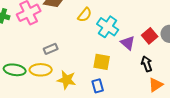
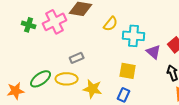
cyan cross: (108, 27) -> (134, 36), turned -30
green ellipse: (15, 70) -> (41, 79), turned -45
blue rectangle: (98, 86) -> (124, 95), turned 40

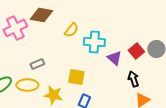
yellow square: (128, 71) -> (76, 77), moved

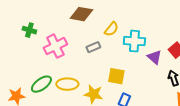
pink cross: (15, 28) -> (55, 46), moved
gray rectangle: (37, 64) -> (93, 47), moved

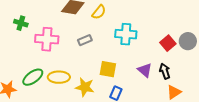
yellow semicircle: (111, 29) -> (99, 12), moved
pink cross: (55, 46) -> (47, 39), turned 30
purple triangle: (154, 57) -> (145, 70), moved

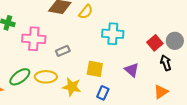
gray rectangle: (85, 40) -> (63, 51), moved
black arrow: (165, 71) -> (166, 63), moved

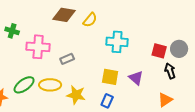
red square: (155, 43) -> (159, 51), turned -35
yellow square: (95, 69) -> (110, 77), moved

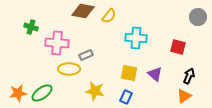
gray circle: (179, 49) -> (198, 17), moved
black arrow: (170, 71) -> (189, 76), moved, turned 42
green ellipse: (24, 85) -> (42, 93), moved
yellow ellipse: (50, 85) -> (69, 69), moved

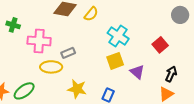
cyan cross: (136, 38) -> (118, 36), turned 30
red square: (178, 47) -> (160, 45), turned 35
yellow square: (129, 73) -> (115, 61), moved, turned -30

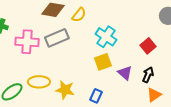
gray rectangle: (68, 53) -> (57, 38), moved, size x1.6
yellow ellipse: (51, 67) -> (39, 82), moved
black arrow: (171, 74) -> (148, 75), moved

